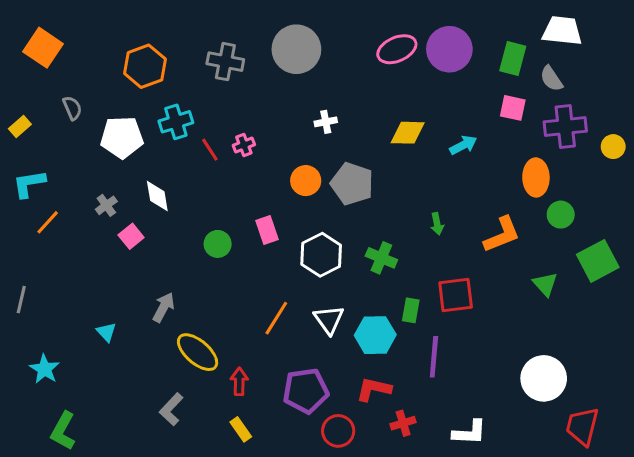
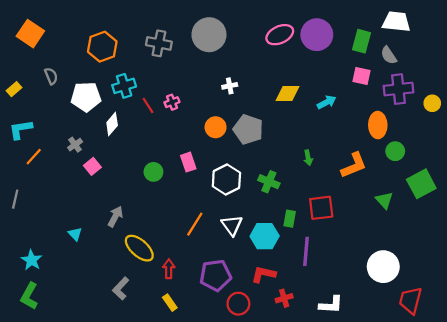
white diamond: (157, 196) -> (112, 124), moved, turned 50
gray line: (21, 300) -> (15, 199), moved
green L-shape: (63, 431) -> (29, 296), moved

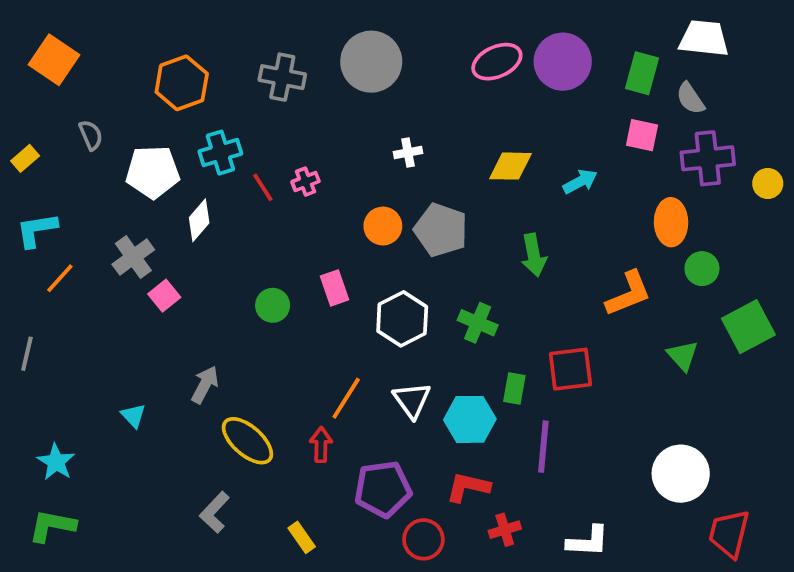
gray cross: (75, 145) -> (133, 257), size x1.5
green arrow: (308, 158) -> (534, 255), moved, size x1.5
red arrow: (169, 269) -> (321, 445), moved
green L-shape: (29, 296) -> (52, 526), turned 72

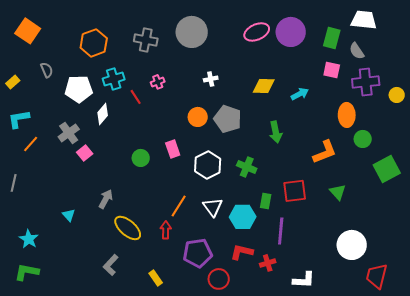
pink cross: (305, 182) -> (158, 82), moved
green triangle: (683, 356) -> (338, 192), moved
red cross: (505, 530) -> (268, 263), moved

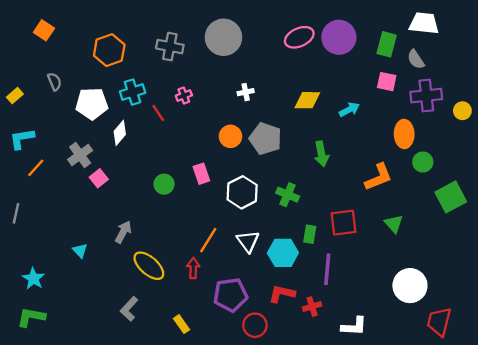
orange square: (28, 31) -> (44, 30), moved, size x0.7

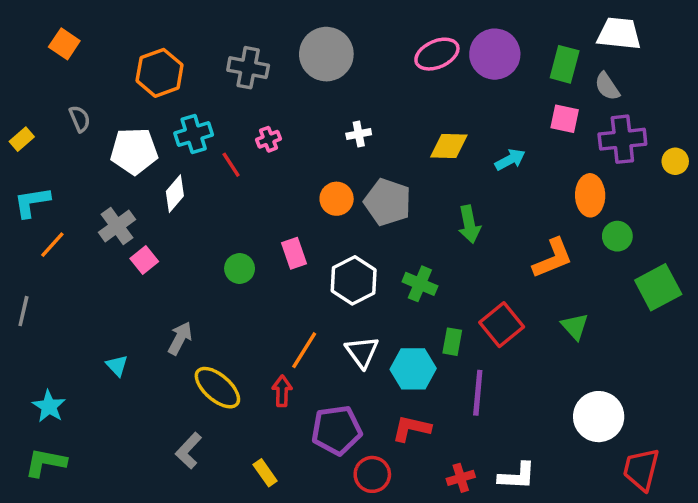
red square: (344, 223) -> (502, 325), turned -32
red cross: (312, 307) -> (461, 478), moved

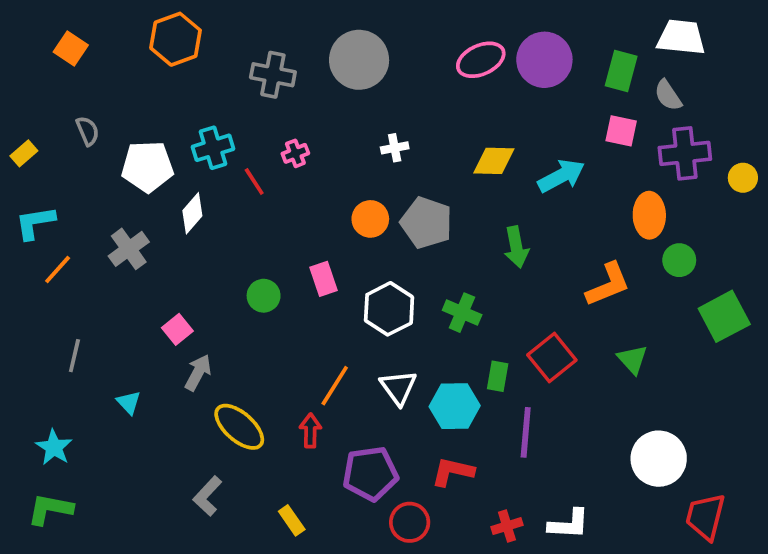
orange hexagon: (160, 73) -> (176, 39), moved
cyan arrow: (510, 160) -> (561, 176), size x1.4
pink square: (144, 260) -> (177, 329), moved
gray line: (23, 311) -> (74, 356), moved

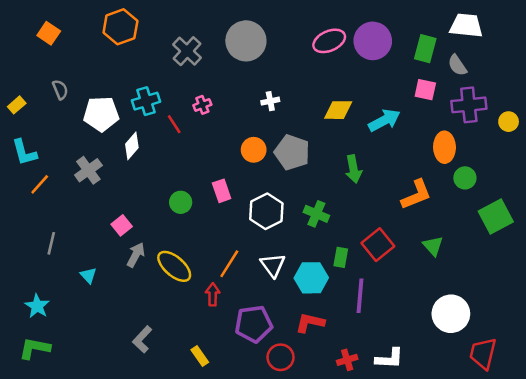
gray cross: (273, 75) -> (187, 51), turned 32
cyan L-shape: (35, 223) -> (24, 152), turned -96
yellow ellipse: (239, 427) -> (174, 266), moved

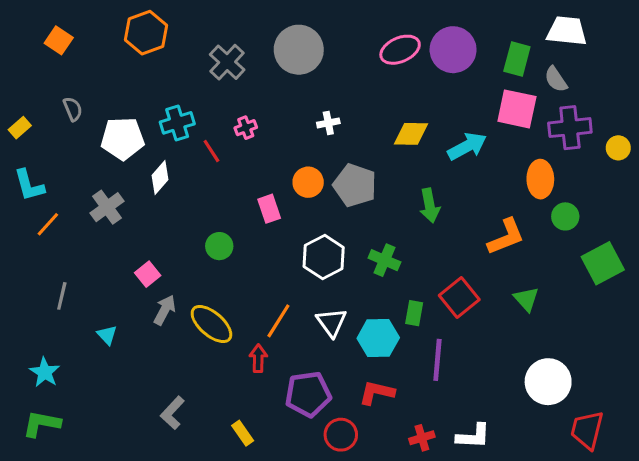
pink square: (425, 90) -> (517, 109), size x1.5
pink rectangle: (222, 191) -> (269, 209), moved

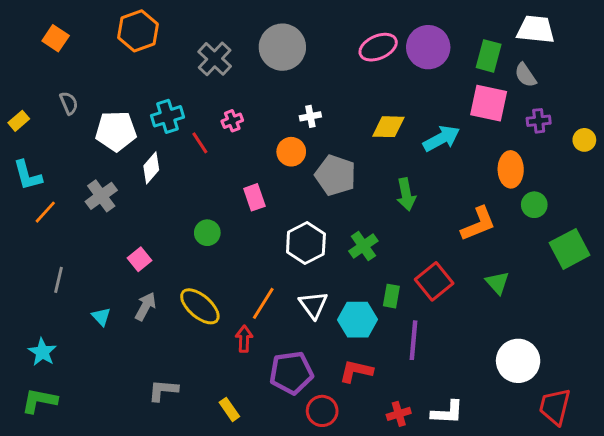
purple cross: (570, 128) -> (539, 121), size x0.6
orange circle: (308, 182) -> (291, 152), moved
green cross: (384, 260) -> (363, 246), turned 32
gray arrow: (165, 310) -> (145, 306), moved
gray L-shape: (172, 413) -> (163, 390), turned 52

